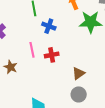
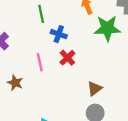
red cross: (52, 55) -> (67, 58), moved, turned -32

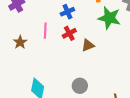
blue cross: (59, 34) -> (67, 12), turned 32
brown triangle: (95, 88) -> (88, 45), moved

